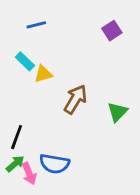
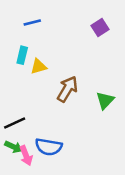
cyan rectangle: (25, 61) -> (22, 55), turned 60
black line: (17, 137) -> (15, 123), turned 45
green arrow: (15, 164) -> (13, 147), turned 66

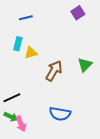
purple square: (100, 28) -> (78, 13), moved
green triangle: (105, 100) -> (85, 65), moved
blue semicircle: (49, 147) -> (60, 114), moved

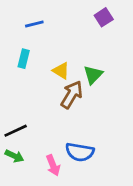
yellow triangle: (31, 53) -> (61, 71), moved, turned 48
green triangle: (85, 65) -> (93, 75), moved
pink arrow: (21, 124) -> (53, 165), moved

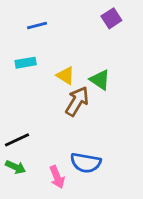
cyan rectangle: (24, 59) -> (26, 63), turned 66
green triangle: (93, 75) -> (100, 80), turned -40

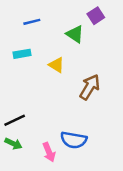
green triangle: (100, 80) -> (75, 34), moved
brown arrow: (77, 101) -> (90, 87), moved

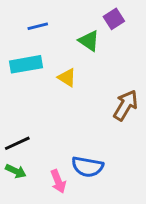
cyan rectangle: (22, 54) -> (26, 64), size x1.5
brown arrow: (90, 87) -> (126, 105), moved

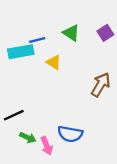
purple square: (114, 19) -> (105, 33), moved
blue line: (38, 26) -> (37, 40), moved
green arrow: (16, 171) -> (28, 138), moved

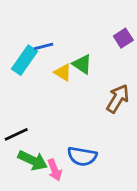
green triangle: (71, 33) -> (82, 64), moved
cyan rectangle: (21, 52) -> (24, 60), turned -45
green arrow: (28, 138) -> (33, 160), size x1.5

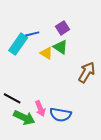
purple square: (123, 38) -> (62, 28), moved
black line: (16, 134) -> (12, 98), turned 54
pink arrow: (55, 170) -> (40, 109), moved

